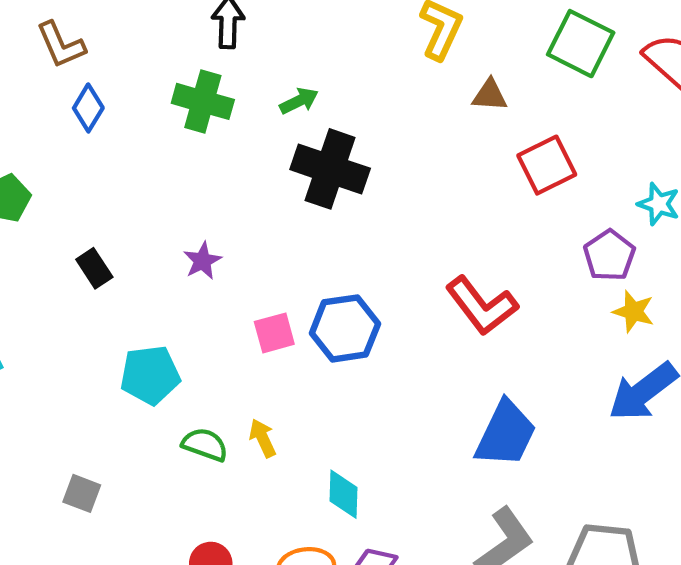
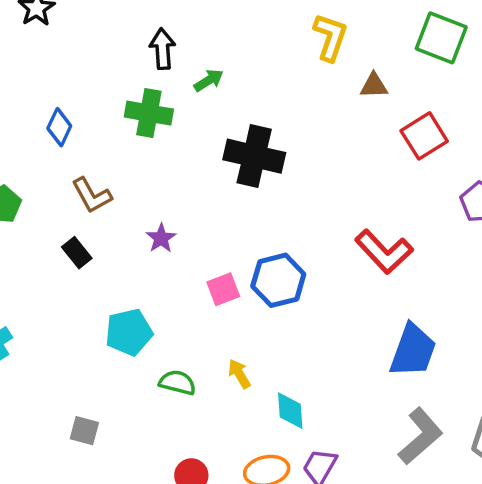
brown L-shape: (61, 45) -> (92, 195), moved
green arrow: (299, 101) -> (209, 80), moved
yellow arrow: (263, 438) -> (239, 374), moved

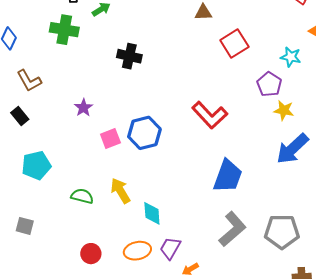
black cross: (254, 156) -> (129, 56), size x0.7
purple star: (161, 238) -> (83, 108), moved
cyan pentagon: (129, 332) -> (36, 165), moved
yellow arrow: (239, 374) -> (120, 191), size x1.4

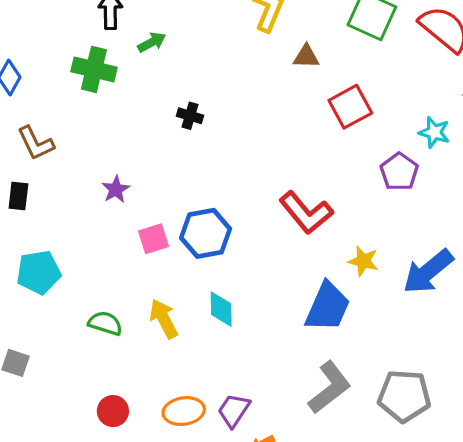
black cross: (129, 56) -> (190, 116), size x0.7
yellow star: (284, 110) -> (363, 261), moved
black rectangle: (20, 116) -> (18, 196), turned 42
cyan diamond: (152, 213) -> (221, 309), moved

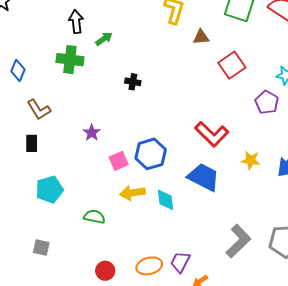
blue trapezoid: (328, 307) -> (204, 177), moved, turned -80
yellow arrow: (164, 319) -> (132, 193), moved, turned -65

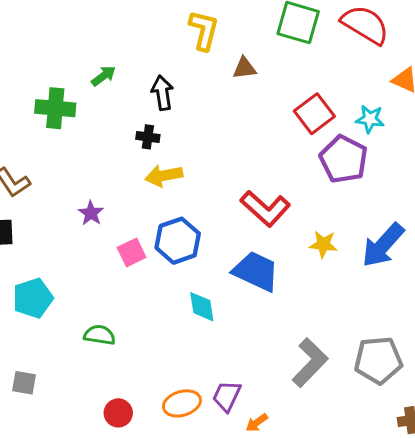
black arrow: (76, 22) -> (162, 93), moved
red square: (232, 65) -> (314, 114), moved
purple pentagon: (267, 102) -> (344, 159), size x1.4
yellow arrow: (132, 193) -> (164, 176), moved

